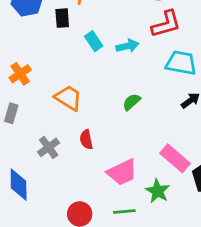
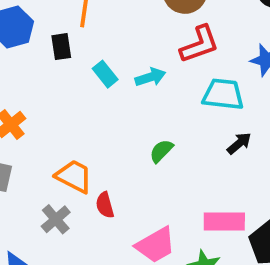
orange trapezoid: (68, 98) -> (74, 176), moved
pink rectangle: (175, 158) -> (224, 221), turned -36

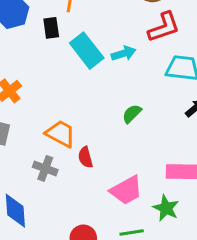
cyan rectangle: (105, 74) -> (87, 51), size x1.6
gray cross: (56, 219) -> (45, 168), turned -30

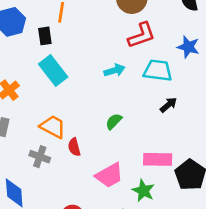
cyan rectangle: (87, 51) -> (53, 70), moved
cyan arrow: (123, 53) -> (115, 70), moved
green semicircle: (132, 114) -> (114, 121), moved

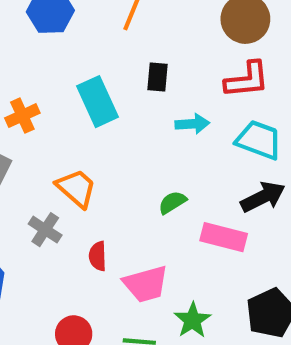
black rectangle: (45, 36) -> (158, 77), moved
black arrow: (169, 105) -> (263, 197), size x1.5
red semicircle: (74, 147) -> (98, 256), moved
pink rectangle: (158, 159) -> (224, 237), moved

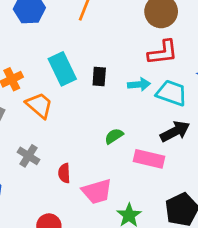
black rectangle: (158, 77) -> (99, 77), moved
cyan arrow: (192, 124) -> (139, 84), moved
orange trapezoid: (76, 188) -> (39, 105), moved

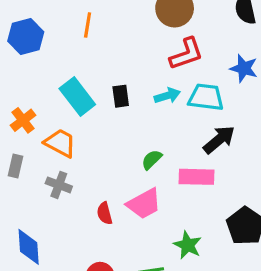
gray cross: (28, 156) -> (59, 185), moved
pink trapezoid: (97, 191) -> (144, 204), moved

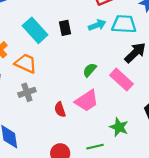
pink rectangle: (196, 177) -> (121, 80), turned 45
gray cross: (59, 185) -> (27, 92), turned -35

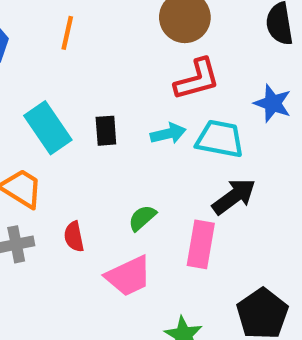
pink rectangle: (121, 80) -> (201, 244), turned 50
red semicircle: (60, 110) -> (74, 237), moved

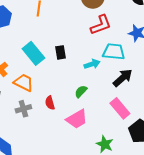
cyan arrow: (168, 134) -> (92, 64), moved
pink rectangle: (201, 244) -> (120, 108), moved, turned -45

